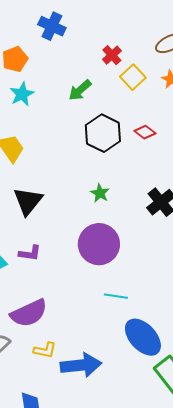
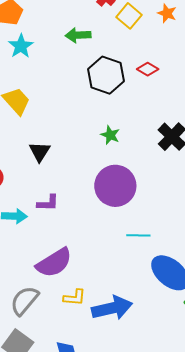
green arrow: (80, 90) -> (78, 35), turned 45
black triangle: (28, 201) -> (40, 152), size x0.7

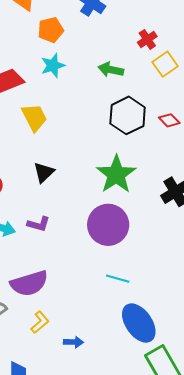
green star: (110, 135) -> (116, 174), size x2.0
yellow L-shape: (74, 298) -> (40, 322), turned -60
blue arrow: (112, 308) -> (73, 342), size x0.5

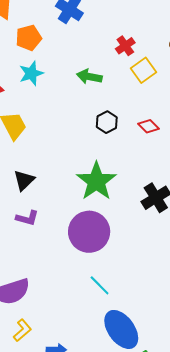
black hexagon: (128, 115) -> (107, 122), size x0.6
purple L-shape: (39, 224) -> (27, 218), moved
cyan line: (118, 279) -> (100, 285), turned 30

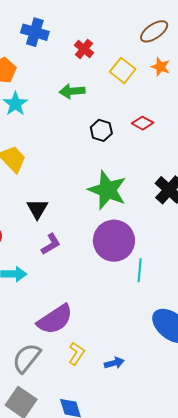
red cross: (125, 46) -> (84, 49), moved
purple L-shape: (27, 218) -> (51, 244), turned -30
cyan line: (100, 285) -> (140, 270), moved, turned 65

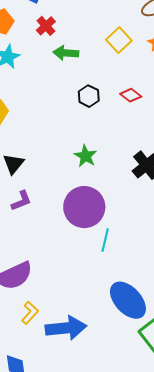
red cross: (84, 49) -> (46, 26), moved
green star: (107, 190) -> (85, 156), size x0.6
blue arrow: (114, 363) -> (66, 328), size x2.0

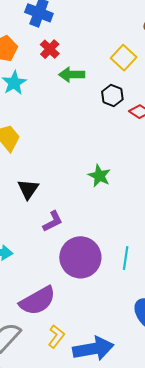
black hexagon: (89, 96) -> (112, 96), moved
purple L-shape: (21, 201) -> (53, 221), moved
purple circle: (84, 207) -> (80, 257), moved

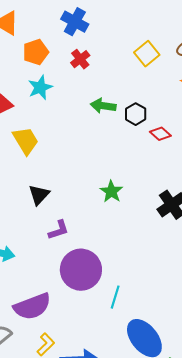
yellow square: (124, 58) -> (147, 54), moved
green arrow: (72, 75) -> (103, 106), moved
cyan line: (126, 258) -> (115, 297), moved

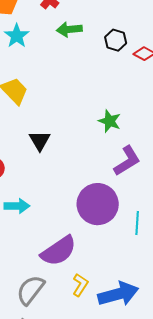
green arrow: (103, 106) -> (69, 29), moved
purple L-shape: (59, 230) -> (127, 161), moved, size x1.4

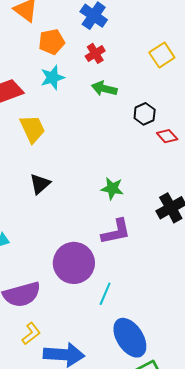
green star: (110, 121) -> (112, 188), turned -30

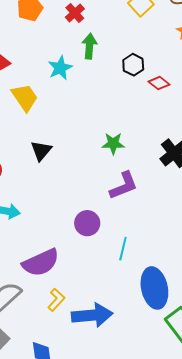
cyan star: (52, 77) -> (60, 68), moved
green arrow: (104, 89) -> (89, 46), turned 90
purple circle: (74, 263) -> (87, 223), size x0.6
blue ellipse: (130, 338) -> (154, 288), turned 30

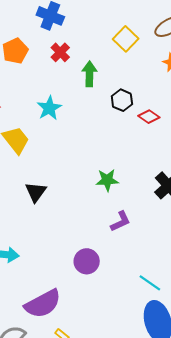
green arrow: (89, 46) -> (89, 74), moved
purple L-shape: (124, 186) -> (120, 221), size x0.7
cyan line: (123, 249) -> (150, 283), moved, turned -65

